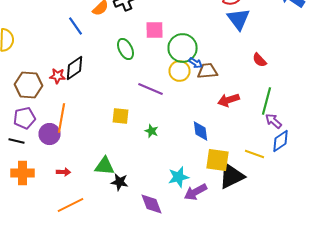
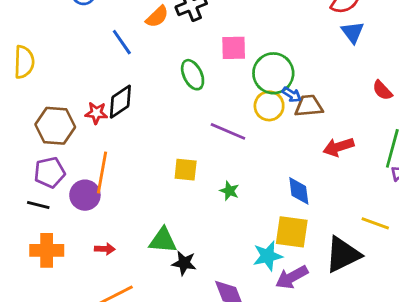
blue triangle: (238, 19) -> (353, 32), size x0.7
yellow square: (218, 160) -> (292, 232), moved

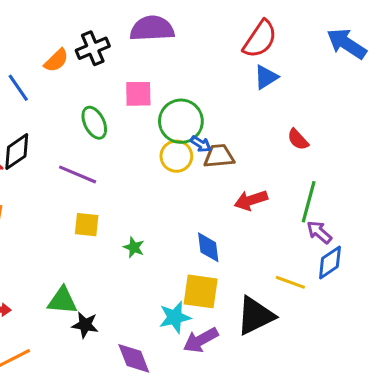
blue triangle: (353, 32) -> (266, 77), turned 35
purple line: (228, 131) -> (78, 174), moved

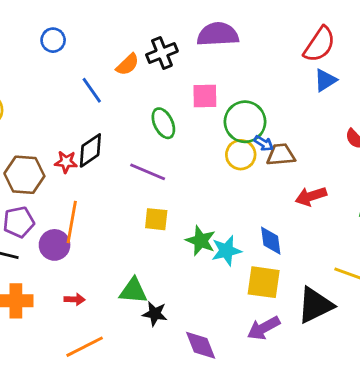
green star: (134, 247) -> (201, 241), size x1.5
cyan star: (175, 317) -> (226, 251), moved

